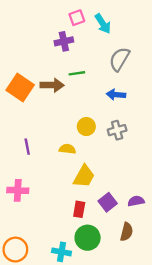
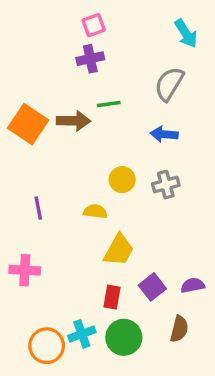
pink square: (77, 18) -> (94, 25), moved
cyan arrow: (103, 24) -> (186, 34), moved
orange circle: (15, 250) -> (47, 346), moved
cyan cross: (61, 252) -> (82, 334), moved, turned -30

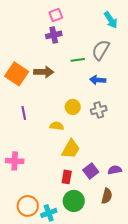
green line: (109, 104) -> (78, 60), moved
purple line: (38, 208) -> (24, 113), moved
cyan cross: (82, 334) -> (49, 213), moved

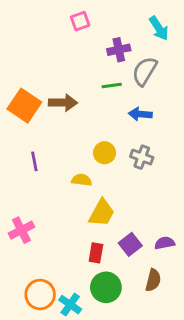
purple cross: (54, 35) -> (119, 50), moved
gray cross: (99, 110) -> (142, 157), turned 35
pink cross: (15, 161) -> (21, 230), turned -30
cyan cross: (49, 213) -> (70, 305), turned -35

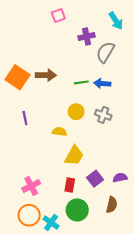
green line: (112, 86) -> (81, 82), moved
pink cross: (21, 230) -> (31, 186), moved

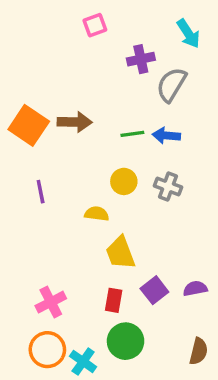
yellow trapezoid: (74, 156) -> (120, 253), turned 130
brown semicircle: (112, 205) -> (199, 351), moved

